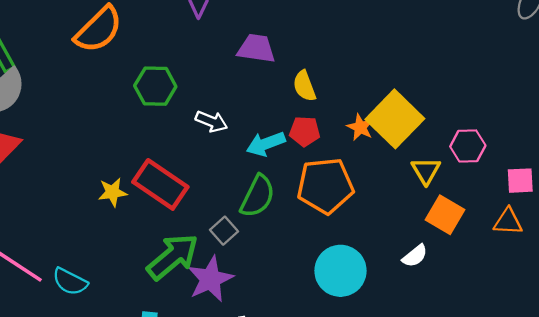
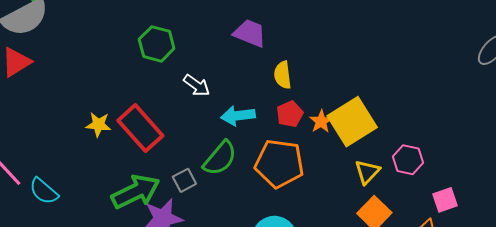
red pentagon: (305, 131) -> (290, 114), moved, turned 30
pink square: (520, 181) -> (445, 200), turned -30

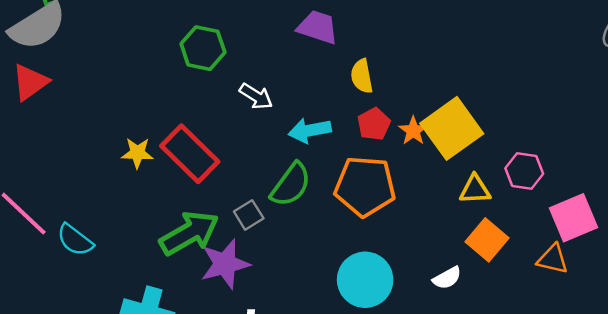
yellow triangle: (367, 172) -> (475, 190), turned 48
pink square: (445, 200) -> (574, 218), size x1.5

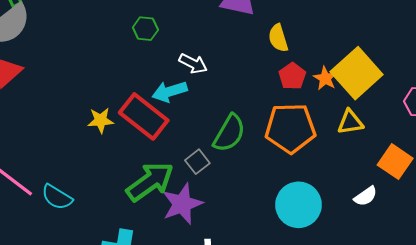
green hexagon: (203, 48) -> (145, 29), size x0.7
cyan arrow: (310, 130) -> (170, 92), moved
yellow triangle: (475, 190) -> (350, 122), moved

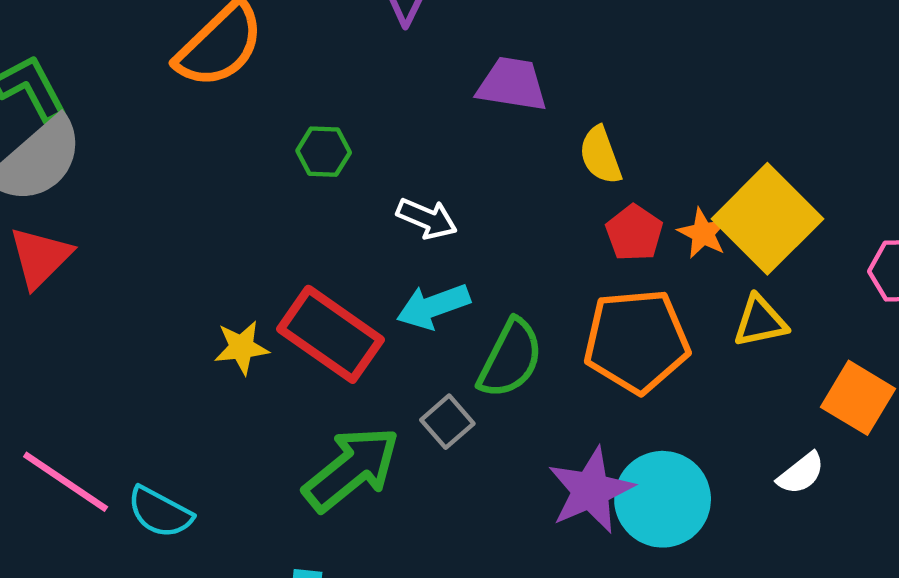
cyan arrow: (170, 92) -> (433, 306), moved
purple star: (182, 204) -> (591, 490), moved

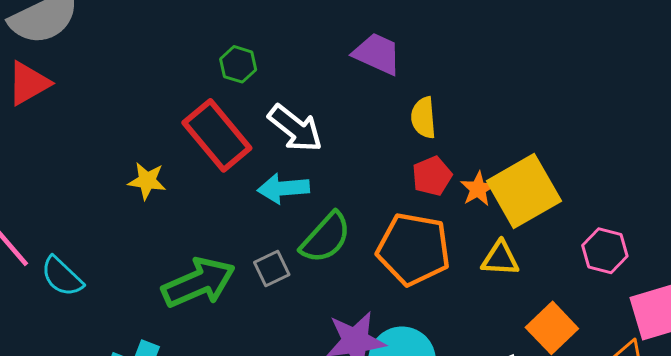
white arrow: (427, 219) -> (295, 128), size x1.4
red rectangle: (331, 334) -> (217, 135), moved

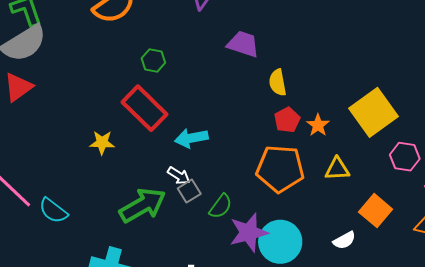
white arrow: (295, 128) -> (179, 176), moved, size x0.6
yellow square: (524, 191) -> (373, 112), moved
green semicircle: (326, 238) -> (221, 206), moved, size x0.7

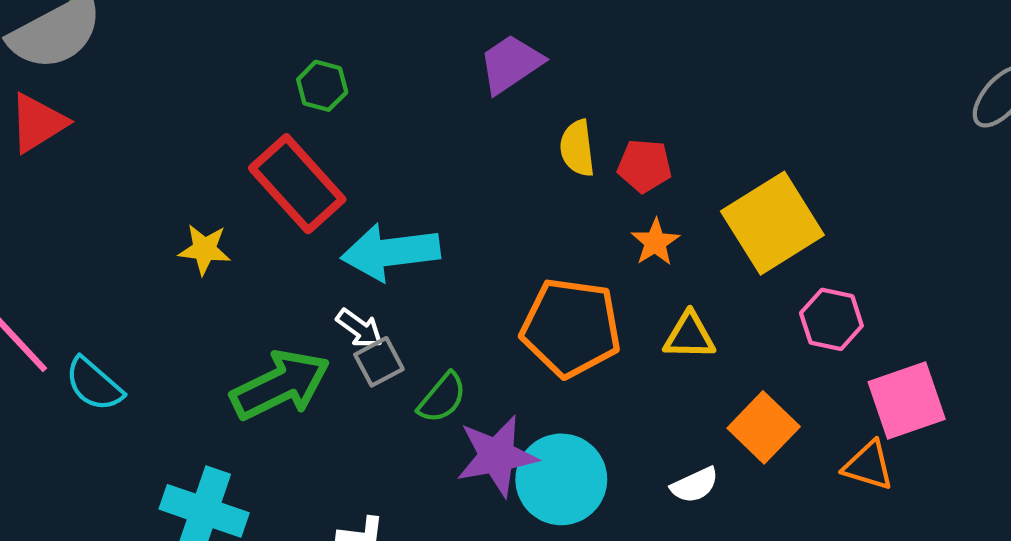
purple trapezoid: (243, 44) -> (511, 64), turned -56
red pentagon: (287, 120) -> (645, 166), moved, turned 30
cyan arrow: (191, 138) -> (390, 252), size x1.4

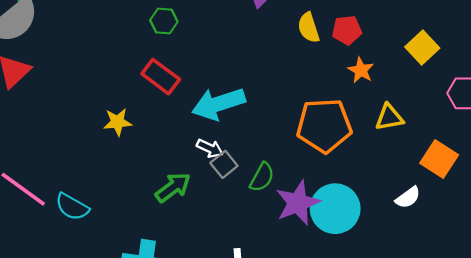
red rectangle: (297, 184) -> (161, 77), size x0.7
yellow square: (772, 223) -> (422, 48), size x0.6
green arrow: (280, 385) -> (173, 187), size x0.7

